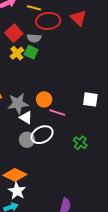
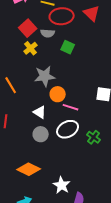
green square: (31, 52) -> (68, 47), moved
gray star: (18, 103) -> (45, 76), moved
white ellipse: (42, 135) -> (68, 129), moved
white star: (17, 191) -> (62, 185), moved

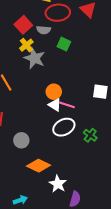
gray star: (45, 76) -> (35, 58), moved, turned 30
white triangle: (40, 112) -> (55, 105), moved
gray circle: (41, 134) -> (21, 140), moved
orange diamond: (29, 169) -> (39, 166), moved

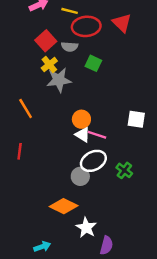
gray star: (35, 58) -> (59, 80), turned -30
gray circle: (21, 140) -> (80, 176), moved

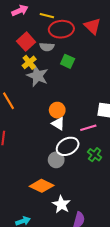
gray star: (59, 80) -> (38, 76), turned 30
pink line: (97, 135) -> (88, 128), moved, turned -35

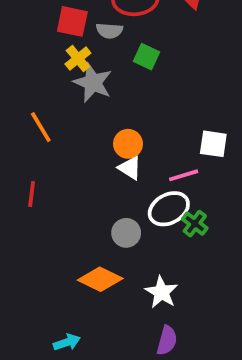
red square: (26, 42) -> (72, 21), turned -36
white ellipse: (68, 146) -> (169, 209), moved
white star: (61, 204) -> (161, 292), moved

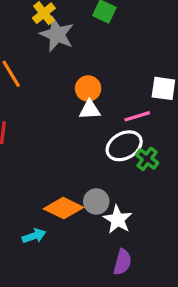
white triangle: (130, 168) -> (90, 110), turned -35
gray circle: (126, 233) -> (96, 201), moved
cyan arrow: (67, 342) -> (34, 236), moved

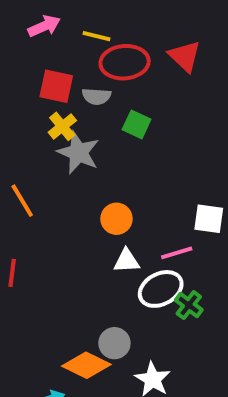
white triangle: (90, 110) -> (127, 261), moved
gray circle: (96, 201) -> (114, 343), moved

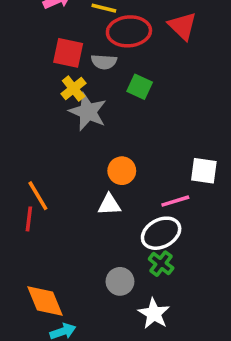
orange line: (22, 201) -> (38, 196), moved
white triangle: (127, 261) -> (109, 205), moved
green cross: (189, 305) -> (161, 264), moved
orange diamond: (86, 365) -> (45, 301), moved, turned 42

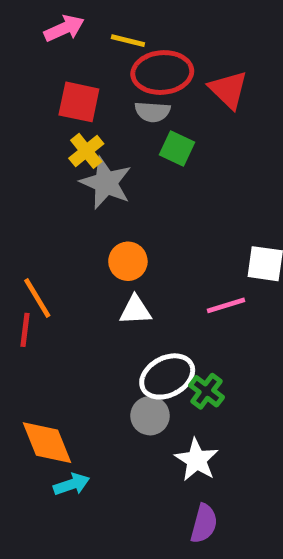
red triangle: (182, 26) -> (228, 90), moved
gray semicircle: (104, 62) -> (152, 112), moved
orange circle: (122, 171) -> (128, 261), moved
white ellipse: (161, 233) -> (167, 376), moved

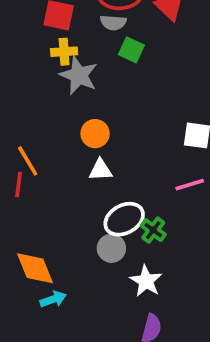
yellow cross: (86, 151) -> (64, 52), turned 35
pink line: (226, 305) -> (190, 185), moved

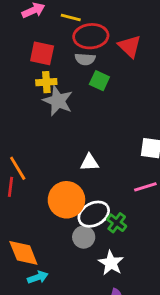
orange circle: (95, 134) -> (66, 200), moved, size x1.6
white triangle: (100, 170) -> (89, 162), moved

